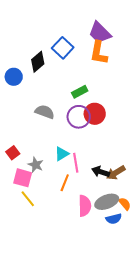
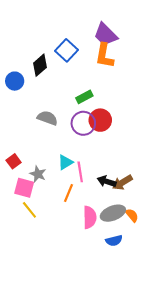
blue semicircle: (114, 219) -> (114, 241), moved

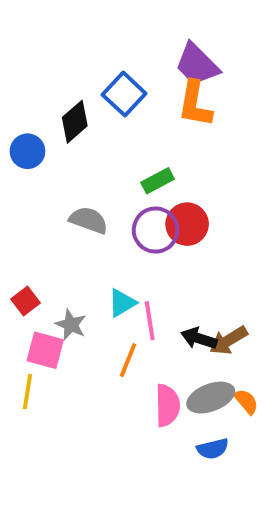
yellow line: (29, 210) -> (27, 392), moved, turned 48

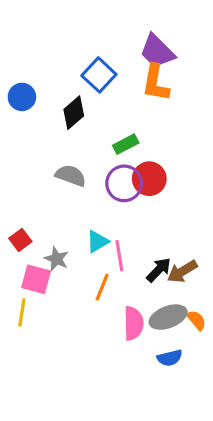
black diamond: (75, 122) -> (74, 113), moved
blue circle: (27, 151) -> (22, 97), moved
black arrow: (199, 338) -> (159, 270), turned 116

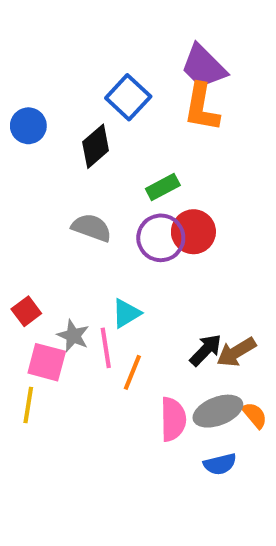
pink line: (119, 256) -> (106, 348), moved

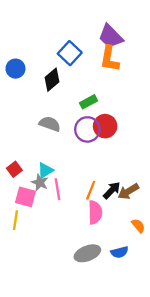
cyan triangle: (126, 313) -> (45, 170), moved
orange line: (132, 372) -> (91, 190), moved
gray ellipse: (218, 411) -> (87, 253), moved
pink semicircle: (173, 419) -> (95, 212), moved

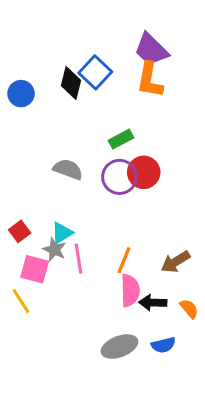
black diamond: (52, 80) -> (71, 83), moved, turned -35
black arrow: (112, 190) -> (153, 303), moved, turned -132
yellow line: (15, 220) -> (21, 301), turned -42

